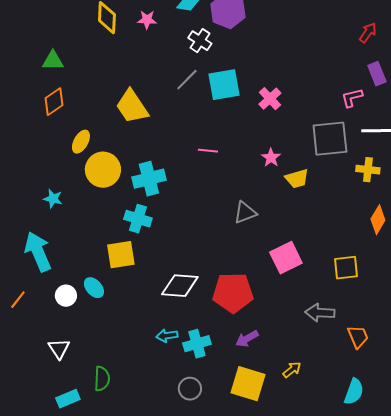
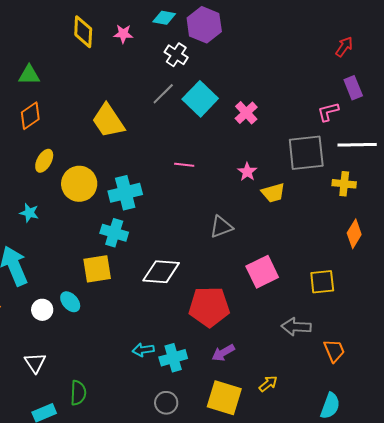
cyan square: (224, 85) -> (200, 99), turned -36
yellow ellipse: (81, 142) -> (44, 161), moved
white diamond: (180, 286) -> (161, 272), moved

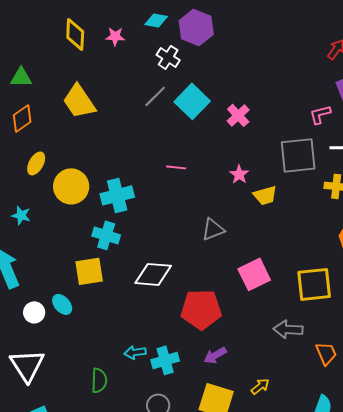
yellow trapezoid: (108, 121) -> (79, 101), moved
yellow square: (322, 282) -> (314, 284), size x1.4
white triangle: (35, 363) -> (27, 365), size x1.6
green semicircle: (78, 393) -> (99, 380), moved

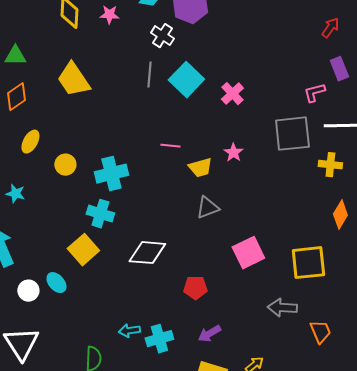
gray line: (155, 96) -> (149, 75), turned -40
yellow circle: (71, 186) -> (65, 165), size x0.6
yellow trapezoid: (265, 195) -> (200, 168), moved
yellow square: (89, 271) -> (83, 250), turned -32
red pentagon: (201, 309) -> (195, 288), size x0.6

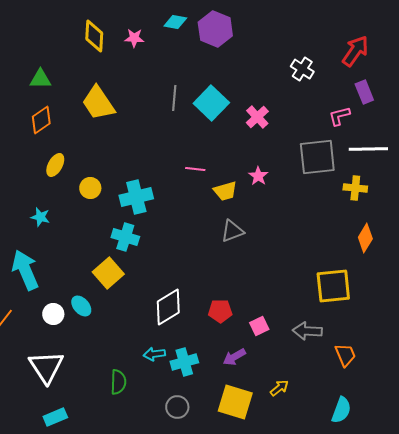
red arrow: (330, 28) -> (355, 51), size x1.5
white cross: (162, 36) -> (302, 69), moved
white diamond: (147, 253) -> (168, 307), moved, turned -36
pink square: (248, 253) -> (259, 326), moved, size x0.6

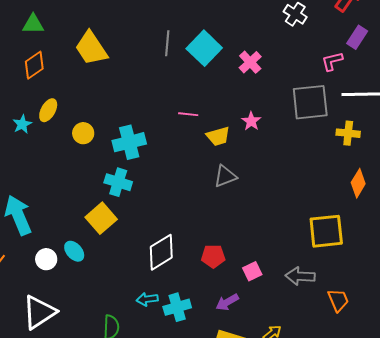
purple rectangle: (364, 92) -> (357, 37), turned 55
cyan star: (40, 217) -> (22, 124), moved, turned 30
white triangle: (46, 367) -> (39, 312), turned 30

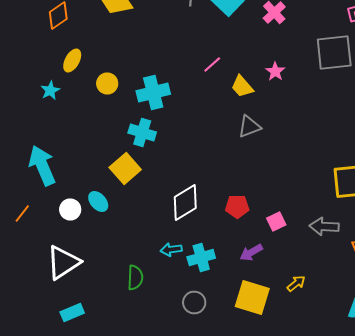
pink line: (188, 114) -> (212, 64), turned -48
cyan star: (22, 124) -> (50, 90), moved
yellow trapezoid: (218, 136) -> (242, 86), turned 65

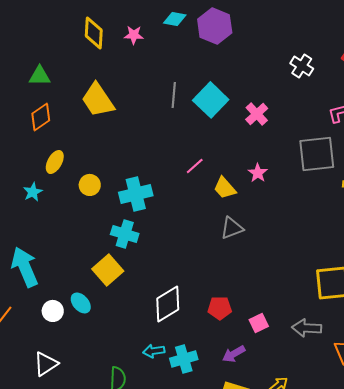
white triangle: (63, 262) -> (46, 364), size x0.7

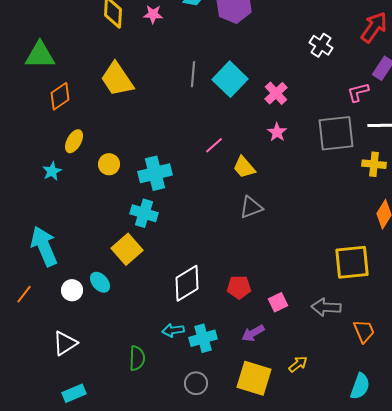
green triangle: (40, 76) -> (40, 55), moved, size x1.4
pink star: (258, 173) -> (277, 132), moved

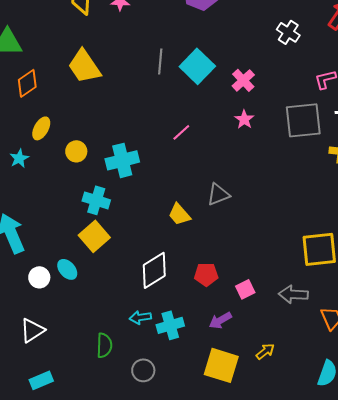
yellow trapezoid: (244, 167) -> (179, 214), moved
cyan cross: (144, 213) -> (96, 200), moved
gray circle: (196, 383) -> (143, 370), moved

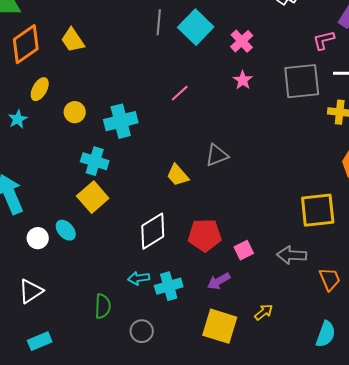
yellow trapezoid: (84, 66) -> (73, 40), moved, size x0.7
orange diamond: (27, 83) -> (26, 44), size x1.4
red pentagon: (206, 274) -> (205, 235), size x1.4

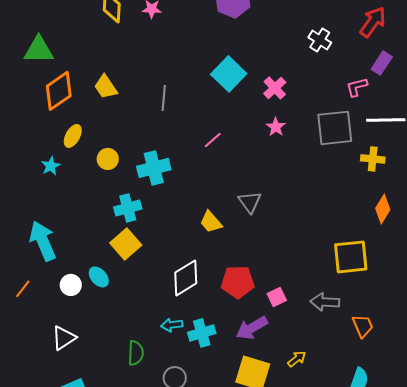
gray line: (159, 22) -> (164, 98), moved
gray triangle: (217, 155) -> (250, 202), turned -45
cyan cross: (95, 161) -> (128, 208), turned -32
purple arrow: (219, 281) -> (252, 328), size x1.4

